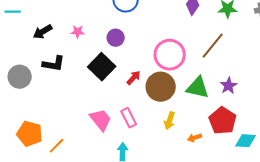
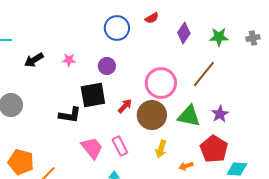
black L-shape: (54, 64) -> (70, 115), moved
black square: (102, 67) -> (93, 95), turned 36

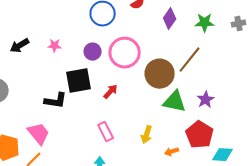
pink circle: (161, 83) -> (125, 53), moved
brown circle: (152, 115) -> (160, 74), moved
pink trapezoid: (92, 148) -> (39, 134), moved

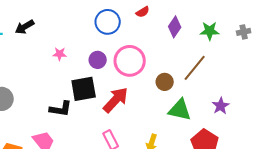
black arrow: (20, 46) -> (25, 27), moved
brown circle: (160, 74) -> (165, 82), size x0.6
red arrow: (111, 92) -> (116, 100), size x1.8
purple star: (206, 100) -> (221, 106), moved

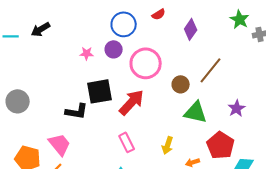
green star: (210, 31) -> (240, 19), moved, turned 30
pink star: (60, 54) -> (87, 53), moved
purple circle: (98, 60) -> (114, 49), moved

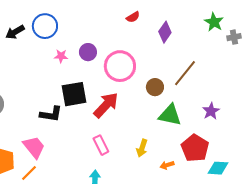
blue circle: (124, 24) -> (45, 26), moved

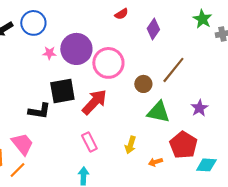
purple circle: (88, 52) -> (76, 49), size x1.8

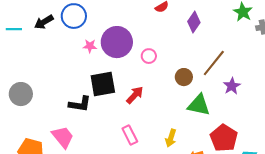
pink circle: (108, 63) -> (149, 56), size x0.5
red arrow: (94, 102) -> (135, 95), size x0.7
purple star: (199, 108) -> (232, 86), moved

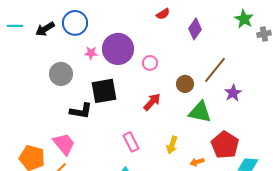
cyan line: (14, 29) -> (15, 26), moved
gray circle: (21, 94) -> (61, 74), moved
red arrow: (135, 95) -> (152, 102), moved

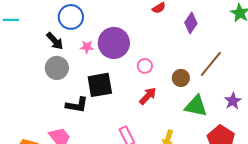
black arrow: (45, 29) -> (55, 41), moved, turned -102
pink circle: (150, 63) -> (145, 66), moved
purple star: (233, 93) -> (233, 101), moved

